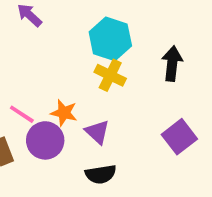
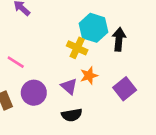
cyan hexagon: (110, 39) -> (94, 28), moved
orange star: (64, 113) -> (89, 76), moved, turned -30
pink line: (22, 114) -> (16, 62), moved

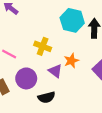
yellow cross: (77, 48) -> (43, 46), moved
black semicircle: (72, 115) -> (46, 97), moved

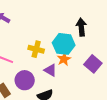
cyan hexagon: (72, 20) -> (64, 44), moved

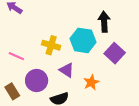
orange star: (64, 59) -> (91, 82), moved
purple square: (93, 64) -> (115, 53), moved

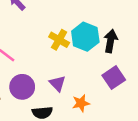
cyan hexagon: (83, 40) -> (85, 37), moved
yellow cross: (51, 45) -> (59, 40), moved

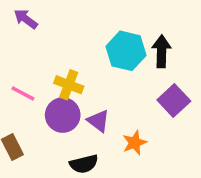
yellow cross: (59, 40) -> (69, 85), moved
purple circle: (22, 87) -> (63, 115), moved

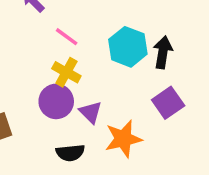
pink line: (23, 93) -> (67, 37), moved
orange star: (135, 143) -> (123, 139), size x1.5

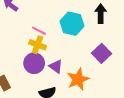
pink line: (67, 37) -> (39, 31), moved
black arrow: (163, 52) -> (101, 14), moved

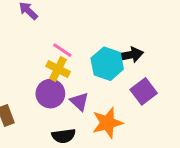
black arrow: (101, 14) -> (130, 55), moved, turned 72
cyan hexagon: (72, 24) -> (107, 64), moved

